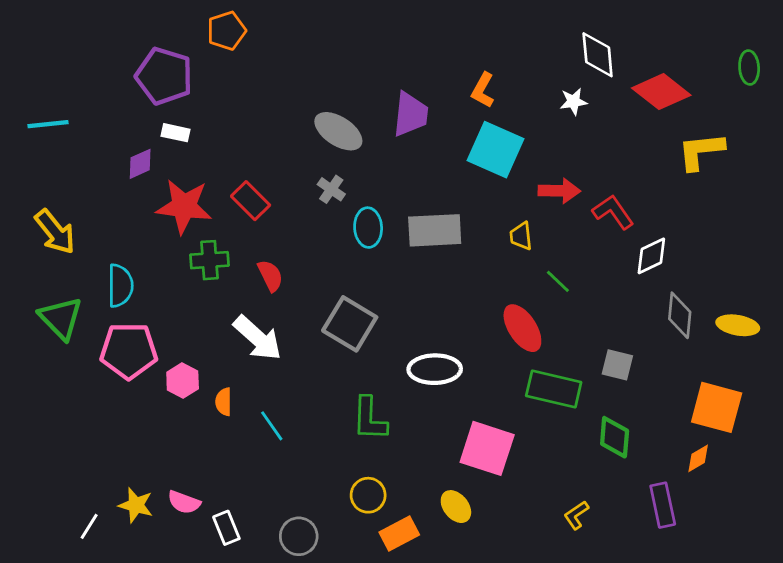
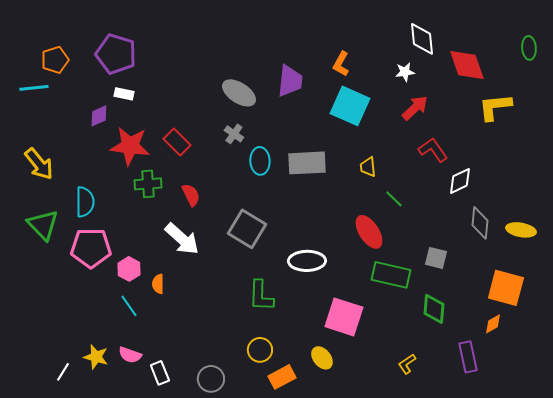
orange pentagon: (226, 31) -> (55, 60), moved
red diamond: (661, 92) -> (467, 65), turned 33
red arrow: (559, 191) -> (415, 108), moved, turned -44
cyan line: (272, 426) -> (129, 306), moved

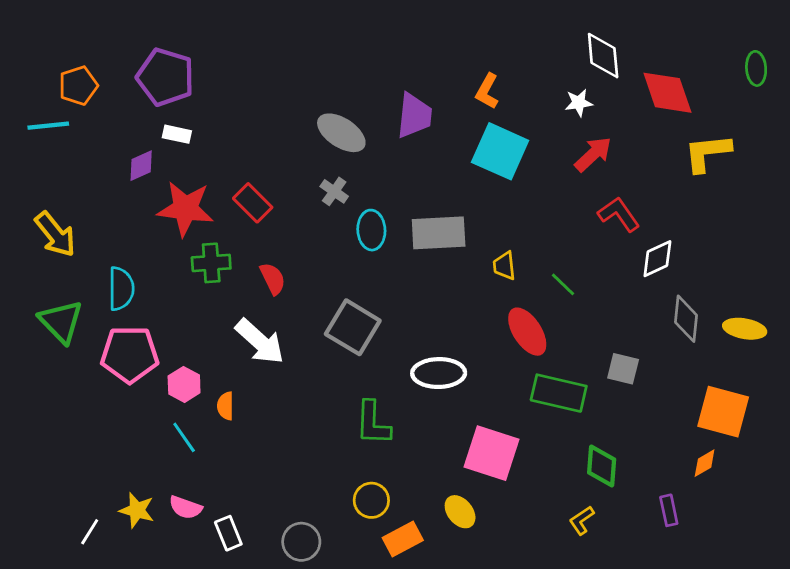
yellow trapezoid: (368, 167) -> (504, 266), moved
green diamond: (434, 309) -> (602, 466), moved
purple rectangle: (468, 357) -> (669, 510), size x0.7

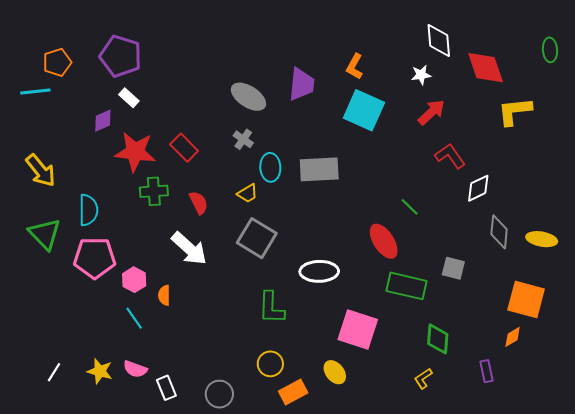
white rectangle: (177, 134) -> (129, 98), turned 30
yellow trapezoid: (504, 266) -> (247, 193), moved, turned -115
white line: (90, 532) -> (54, 372), moved

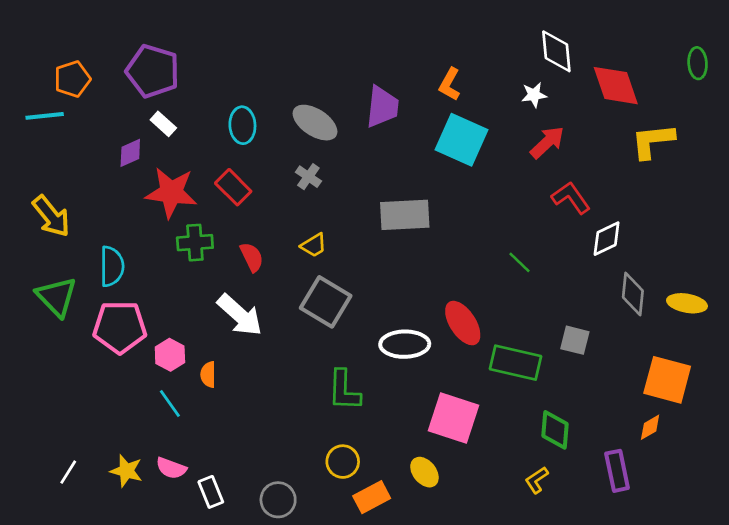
cyan ellipse: (270, 167) -> (242, 125), moved
red ellipse: (384, 241) -> (463, 323), moved
purple rectangle: (487, 371) -> (617, 471), size x1.4

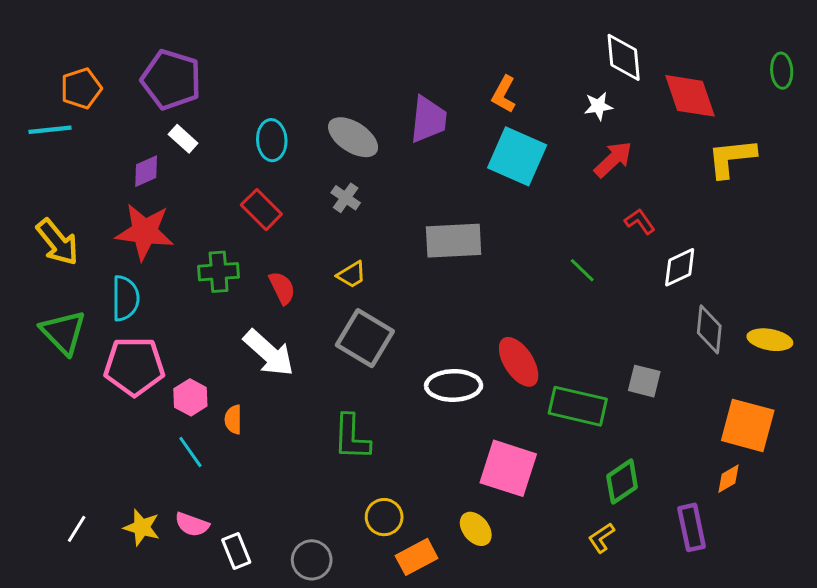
red star: (171, 192) -> (145, 232), moved
red L-shape: (571, 198) -> (640, 221), size x0.7
green line: (519, 262) -> (582, 270), moved
green L-shape: (344, 390) -> (352, 437), moved
green diamond: (555, 430) -> (622, 482), turned 51

